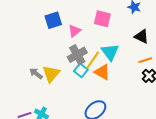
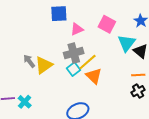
cyan triangle: (110, 52) -> (127, 43), moved

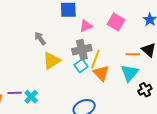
cyan triangle: (127, 43) -> (130, 73), moved
gray arrow: (29, 61) -> (40, 38), moved
yellow line: (88, 62) -> (95, 59), turned -30
orange line: (138, 75) -> (133, 54), moved

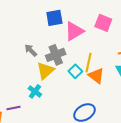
pink triangle: (86, 26) -> (74, 31), size x1.5
gray cross: (82, 50) -> (56, 55), moved
cyan cross: (31, 97) -> (35, 91), moved

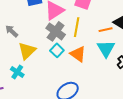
gray cross: (56, 55) -> (56, 31), moved, turned -30
yellow line: (89, 63) -> (77, 27), moved

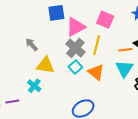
yellow triangle: (27, 51) -> (45, 65), turned 48

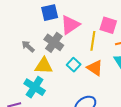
pink square: (105, 20) -> (108, 25), moved
gray cross: (75, 48) -> (54, 42), moved
cyan cross: (34, 86) -> (35, 87), size x1.5

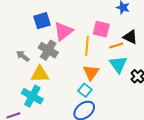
cyan square: (74, 65) -> (85, 90), moved
orange triangle: (95, 68) -> (91, 72), turned 36

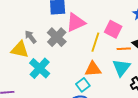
orange triangle: (91, 72) -> (93, 69), turned 36
yellow triangle: (40, 74) -> (20, 50), moved
cyan cross: (32, 96) -> (40, 68), moved

